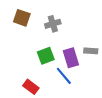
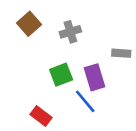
brown square: (22, 18) -> (29, 24), turned 30
gray rectangle: (91, 51) -> (121, 53), moved

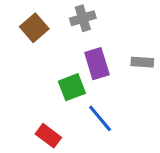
gray cross: (70, 32) -> (83, 18), moved
purple rectangle: (95, 77) -> (97, 64), moved

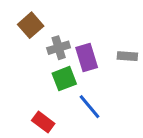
gray cross: (83, 18) -> (59, 48), moved

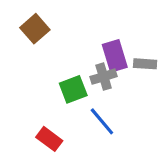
gray cross: (59, 48) -> (104, 77), moved
purple rectangle: (87, 58) -> (115, 56), moved

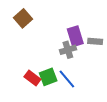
green square: (73, 89) -> (48, 77), moved
red rectangle: (49, 139) -> (32, 78), moved

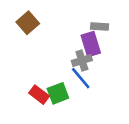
gray rectangle: (95, 41) -> (100, 26), moved
blue line: (67, 79) -> (81, 78), moved

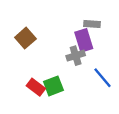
brown square: (28, 23) -> (25, 38), moved
blue line: (81, 78) -> (102, 78), moved

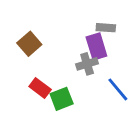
red rectangle: (36, 87) -> (40, 88), moved

